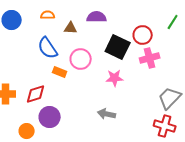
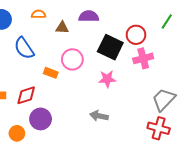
blue semicircle: (48, 48) -> (24, 48), moved

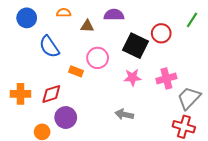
pink cross: (143, 58) -> (166, 78), moved

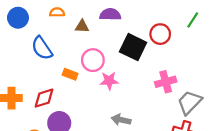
pink star: (132, 77) -> (109, 81), moved

